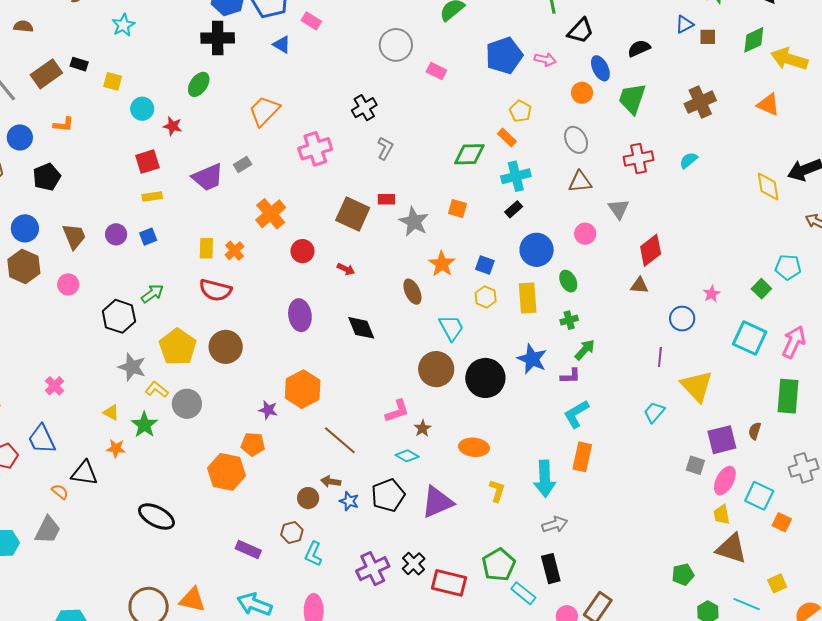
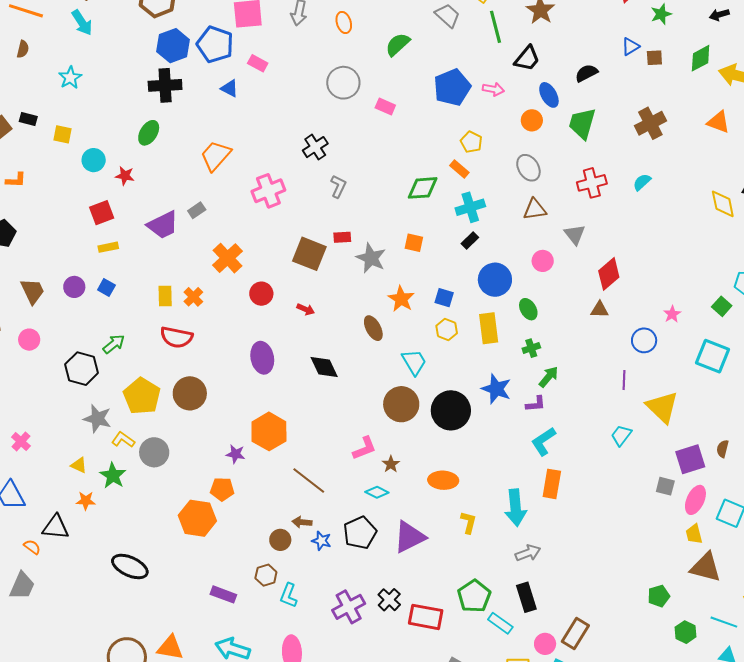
blue square: (148, 237) -> (106, 287), turned -36

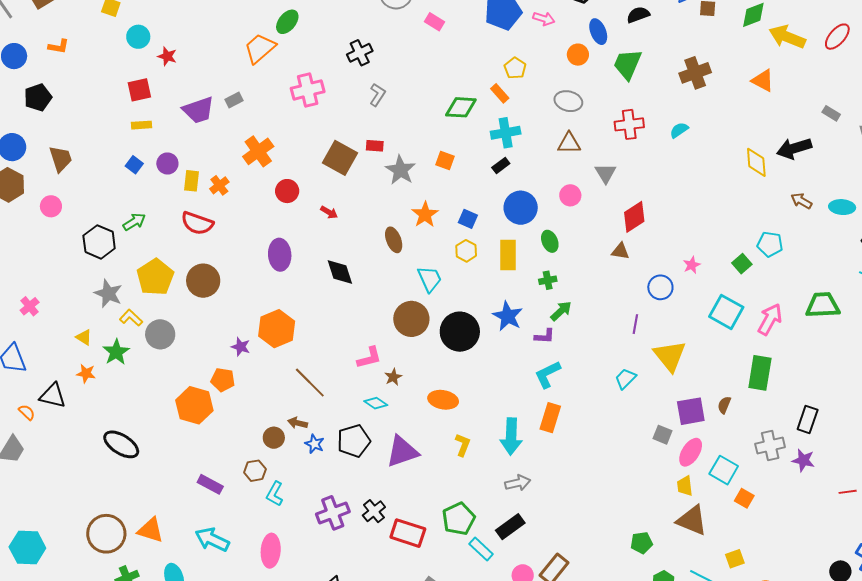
green ellipse: (149, 133) -> (287, 22), moved
gray ellipse: (528, 168) -> (568, 101), turned -52
purple circle: (74, 287) -> (167, 164), moved
black rectangle: (526, 597) -> (510, 527), turned 64

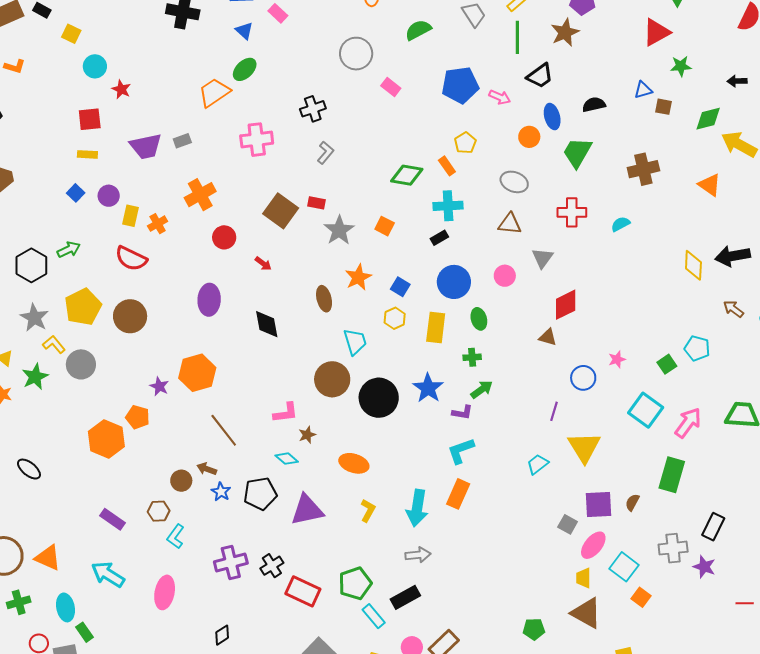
black ellipse: (121, 444) -> (29, 469), size x0.7

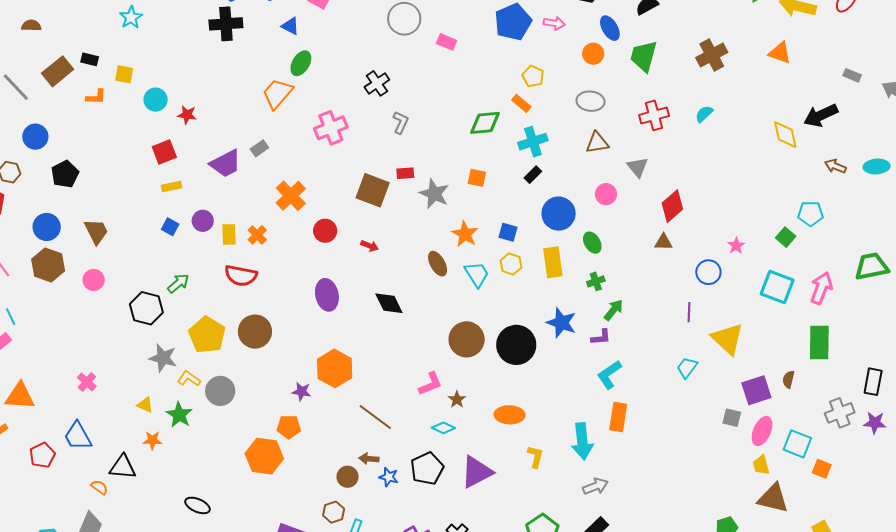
orange L-shape: (15, 66) -> (96, 97), moved
cyan trapezoid: (355, 342) -> (477, 274), moved

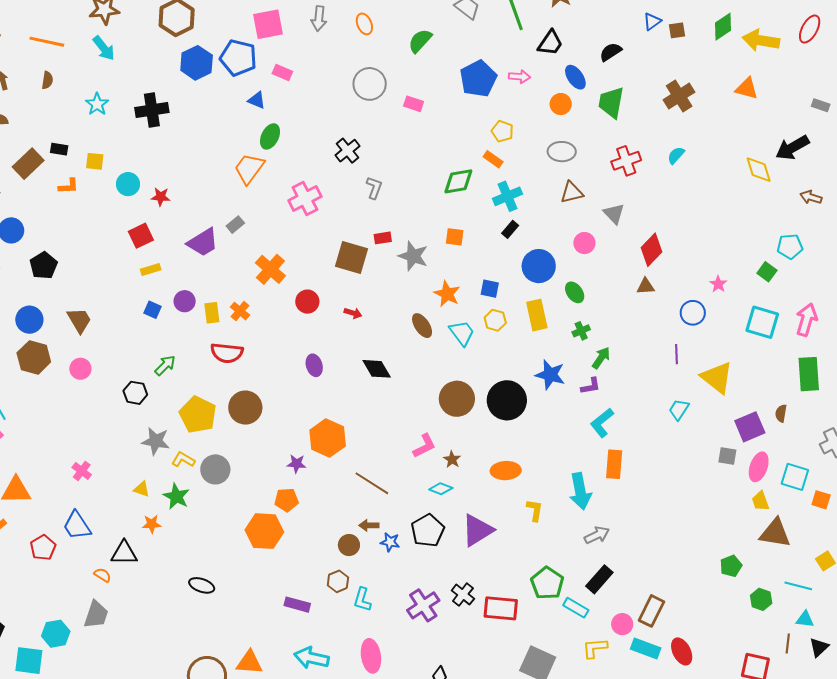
black cross: (226, 24) -> (152, 110), moved
purple ellipse: (327, 295) -> (314, 365), size x0.7
black hexagon: (146, 308) -> (135, 393), size x0.7

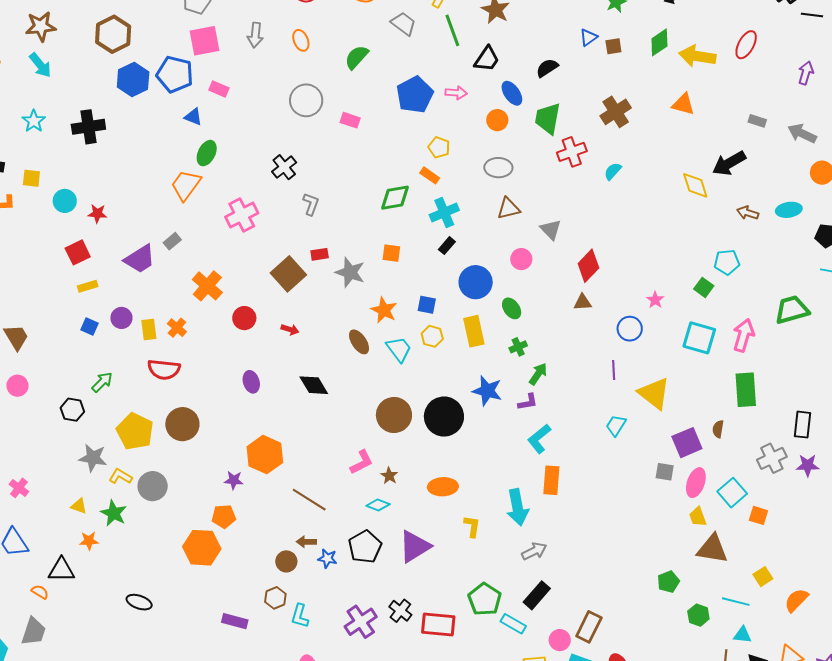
red cross: (626, 161) -> (572, 152), moved
brown square: (352, 257) -> (288, 274), turned 32
cyan square: (795, 477) -> (732, 493), turned 32

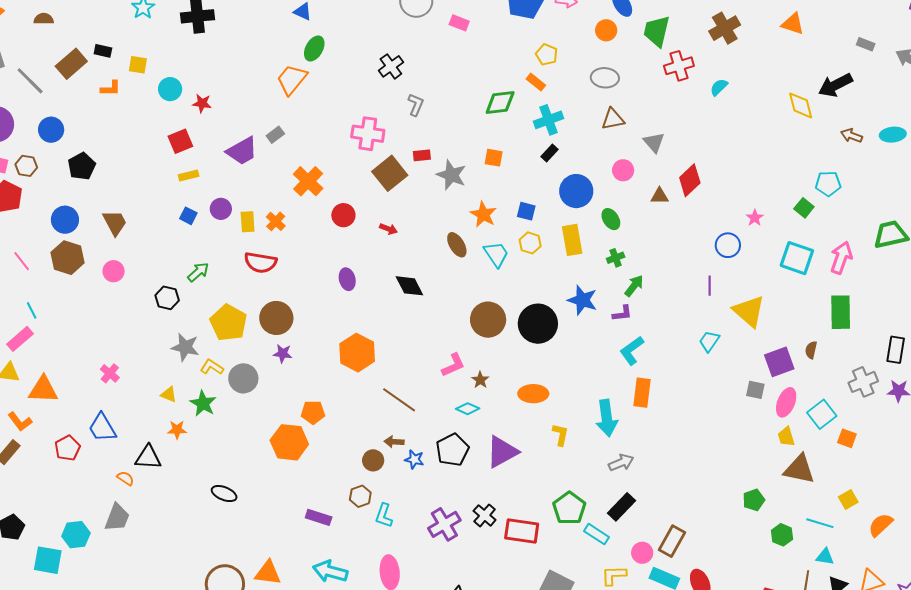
pink cross: (242, 215) -> (368, 134), moved, turned 32
brown triangle: (583, 302) -> (659, 196), moved
purple star: (234, 480) -> (283, 353), moved

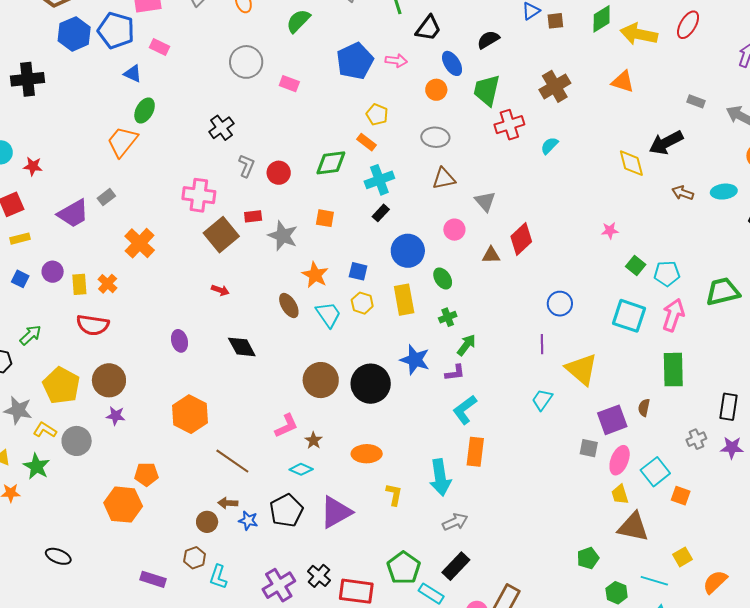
cyan pentagon: (828, 184) -> (667, 274), moved
red circle: (343, 215) -> (279, 173), moved
pink star: (755, 218) -> (610, 231), moved, turned 30
gray cross: (863, 382) -> (696, 439), size x0.7

